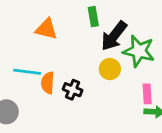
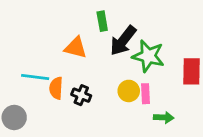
orange triangle: (46, 29) -> (76, 48), moved
yellow circle: (110, 69) -> (129, 91), moved
pink rectangle: (147, 94) -> (145, 94), moved

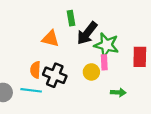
cyan line: (35, 77) -> (31, 90), moved
pink rectangle: (145, 94) -> (104, 62), moved
black cross: (81, 95) -> (55, 75), size x1.5

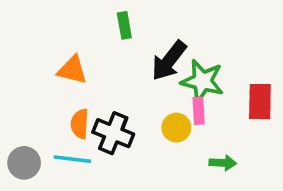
green rectangle: (71, 18) -> (124, 25), moved
orange triangle: (50, 39) -> (72, 70), moved

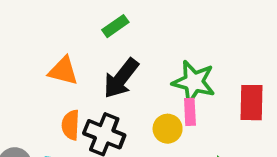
green rectangle: (124, 25) -> (115, 26), turned 65
black arrow: (169, 61) -> (121, 78), moved

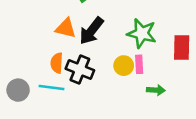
orange triangle: (63, 71) -> (66, 28), moved
pink rectangle: (190, 112) -> (139, 64), moved

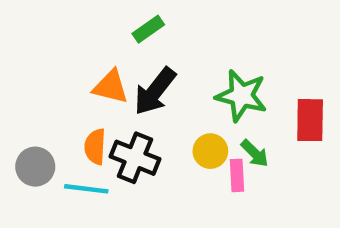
pink rectangle: (139, 64) -> (237, 175), moved
gray circle: (18, 90) -> (35, 167), moved
green arrow: (156, 90) -> (255, 153), moved, turned 42

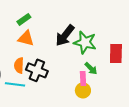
green rectangle: (148, 29) -> (24, 19), moved
black arrow: (155, 91) -> (65, 35), moved
yellow circle: (210, 151) -> (83, 90), moved

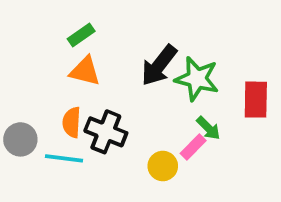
pink rectangle: (83, 78) -> (193, 147), turned 48
yellow circle: (83, 90) -> (163, 166), moved

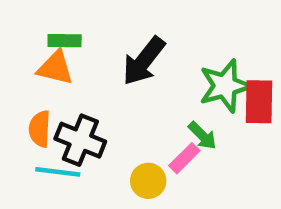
green rectangle: (81, 35) -> (65, 41), moved, turned 36
green star: (197, 79) -> (225, 86), moved, turned -30
cyan line: (64, 158) -> (58, 172), moved

